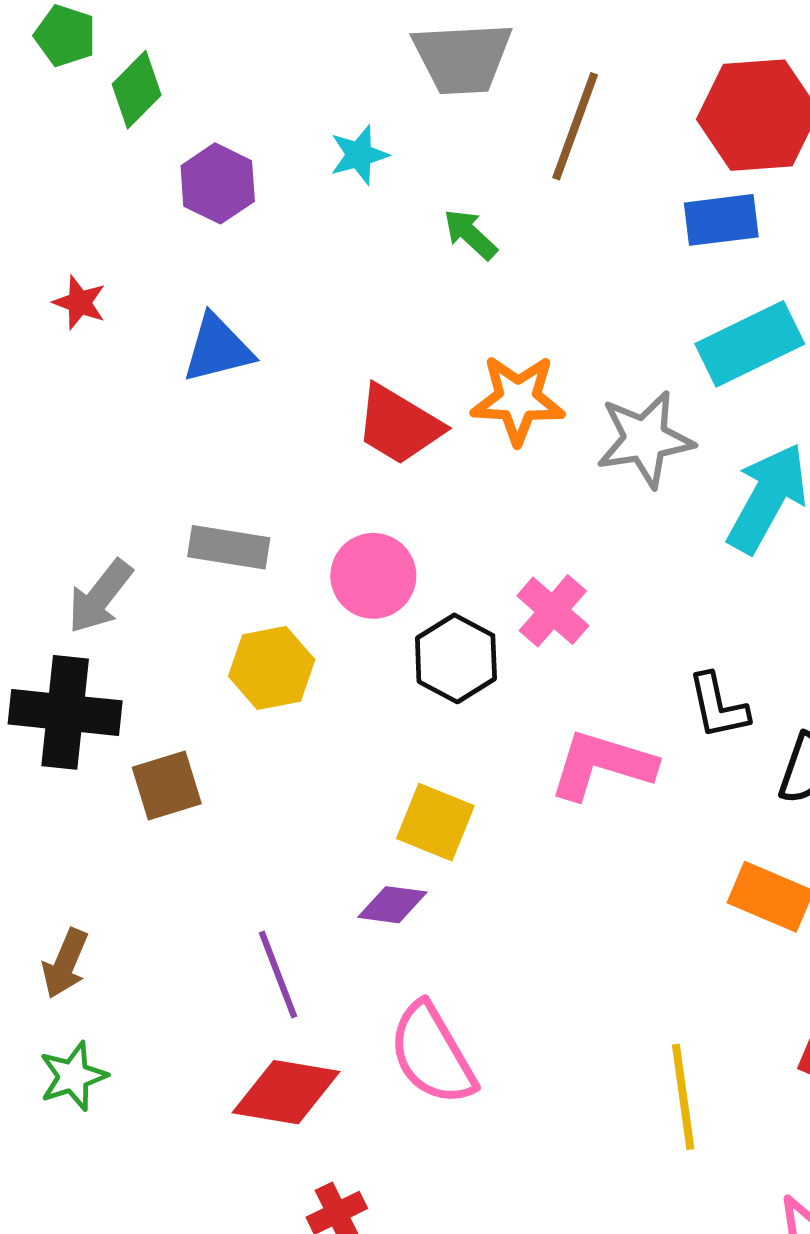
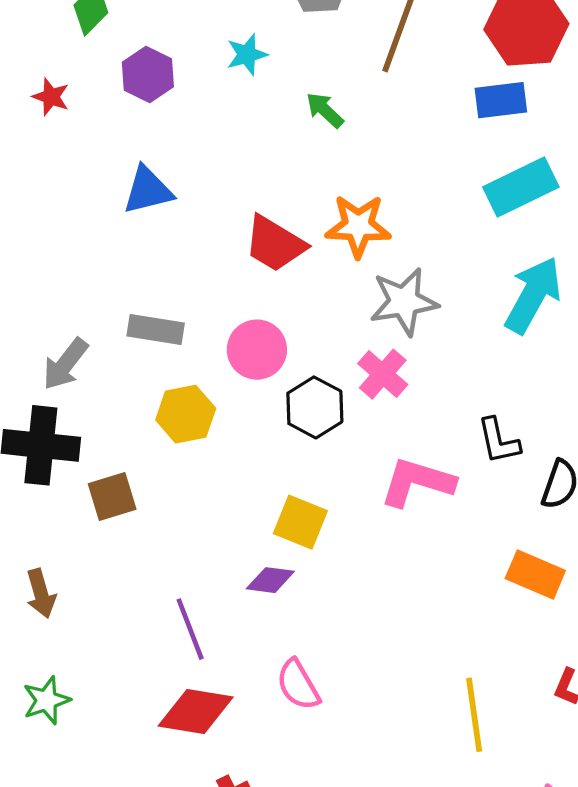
red star: (79, 303) -> (51, 97), moved
gray star: (645, 439) -> (404, 302), moved
brown arrow: (65, 963) -> (41, 593), moved, turned -39
pink semicircle: (432, 1054) -> (298, 685), size x0.7

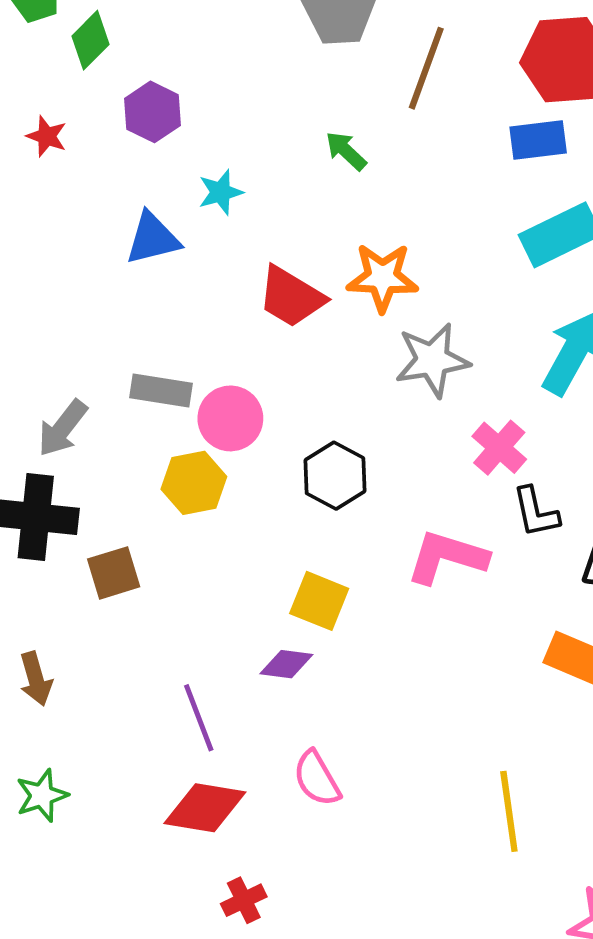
cyan star: (247, 54) -> (221, 192), moved
pink circle: (257, 350) -> (230, 418), moved
pink cross: (383, 374) -> (499, 448), moved

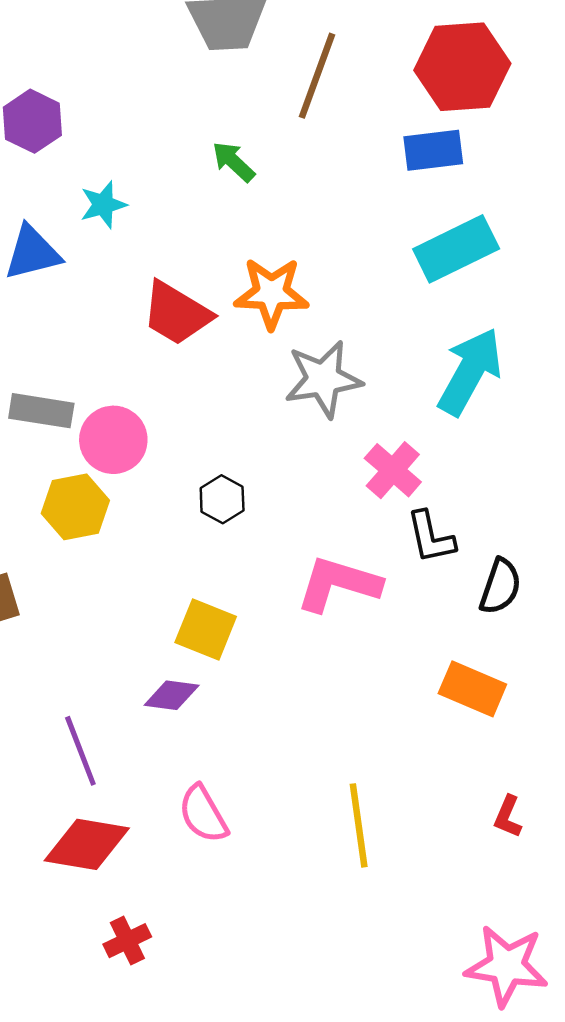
black hexagon: (335, 476) -> (222, 499), size x0.7
yellow line: (509, 811) -> (359, 825), moved

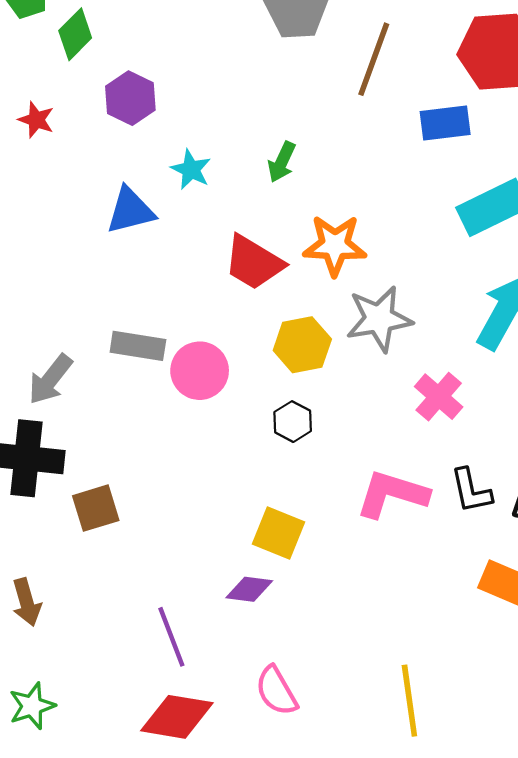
blue rectangle: (433, 150) -> (445, 123), moved
green arrow: (233, 162) -> (282, 162), moved, turned -108
cyan star: (103, 205) -> (191, 170), turned -30
yellow hexagon: (75, 507) -> (302, 345), moved
black L-shape: (431, 537) -> (471, 491), moved

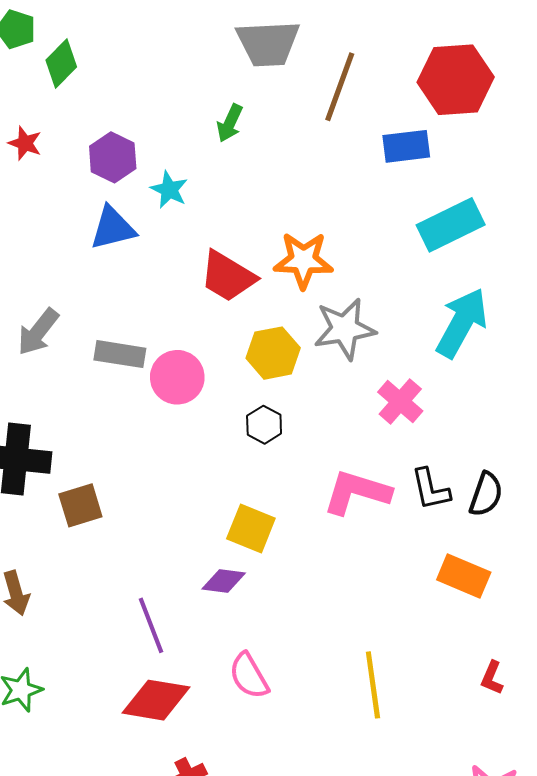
purple hexagon: (130, 98) -> (113, 157), moved
green arrow: (282, 162) -> (230, 123), moved
gray arrow: (50, 379) -> (38, 332), moved

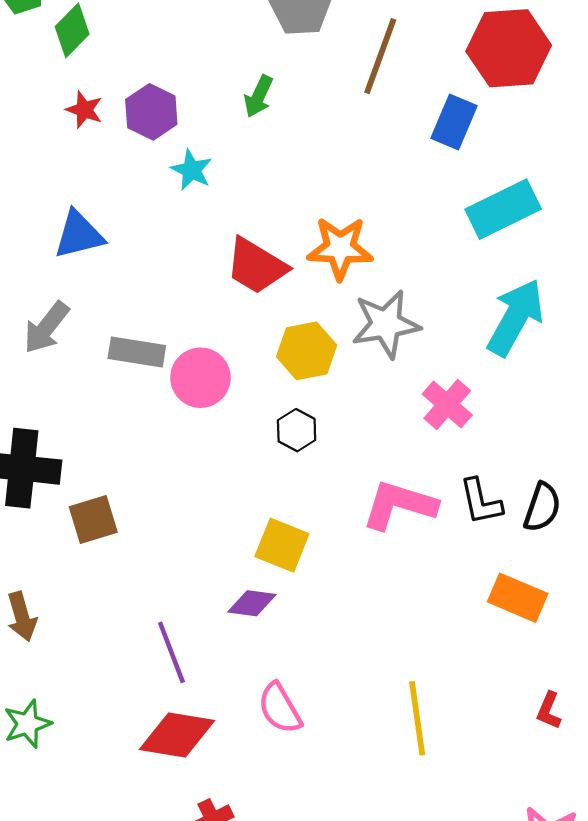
red star: (25, 143) -> (84, 110), moved
blue rectangle: (406, 146) -> (454, 122), turned -60
purple hexagon: (113, 157) -> (151, 112), moved
blue triangle: (113, 228) -> (79, 235), moved

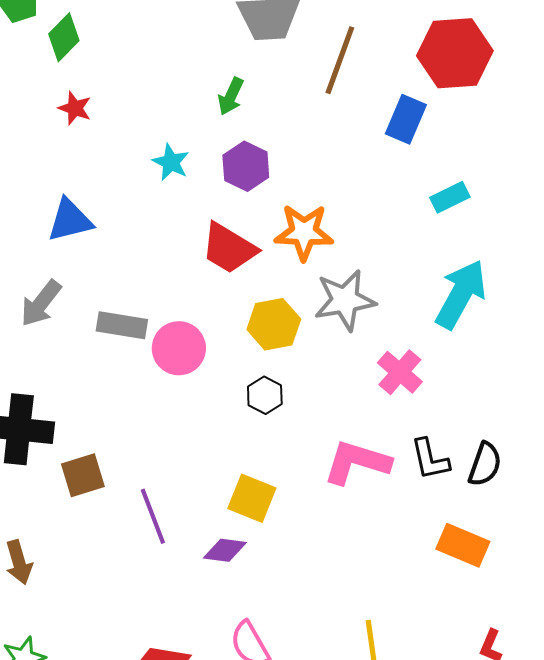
purple hexagon: (151, 112) -> (246, 166), moved
cyan rectangle: (503, 209) -> (450, 197), size x0.6
purple line: (171, 652) -> (153, 516), moved

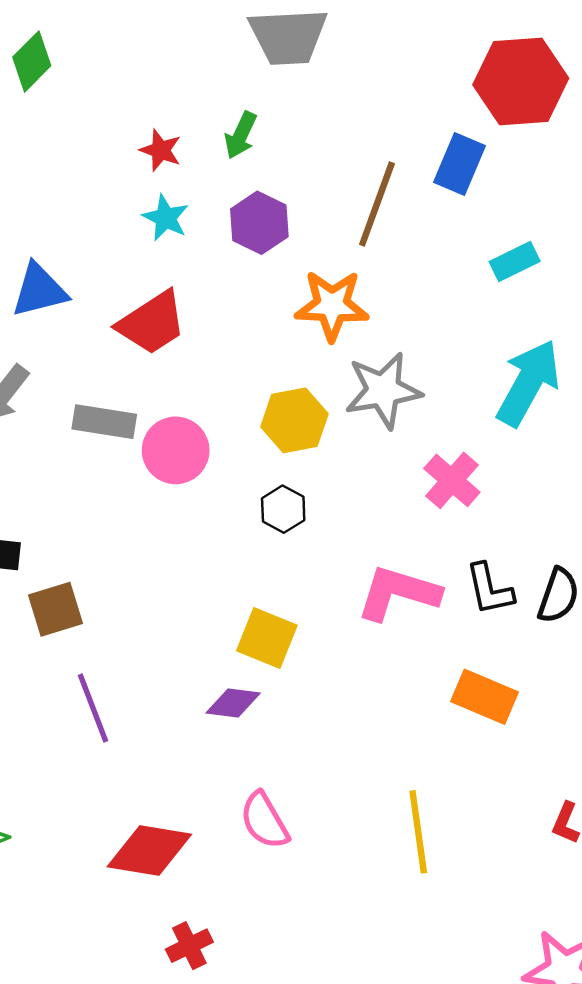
brown line: (340, 60) -> (377, 204), moved
red star: (75, 108) -> (161, 150), moved
red trapezoid: (229, 248) -> (152, 323), moved, turned -64
purple line: (153, 516) -> (93, 708), moved
orange rectangle: (463, 545) -> (485, 697), moved

